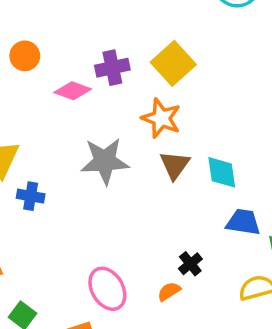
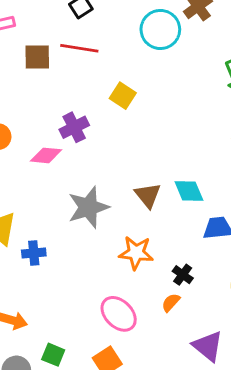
yellow square: (173, 63) -> (123, 96), moved, size x0.7
orange star: (161, 118) -> (136, 253), moved

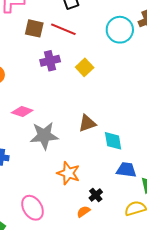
purple cross: (74, 127) -> (50, 61), moved
pink diamond: (46, 155) -> (22, 112), moved
brown triangle: (148, 195) -> (87, 123), moved, turned 36
pink ellipse: (119, 314) -> (33, 208), moved

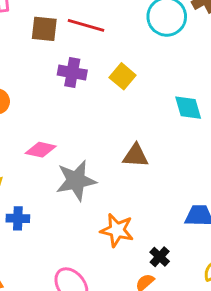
purple cross: (50, 61) -> (72, 73), turned 30
brown triangle: (87, 123) -> (136, 156), turned 30
cyan diamond: (113, 141) -> (188, 108), moved

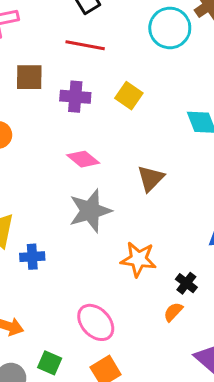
brown square: (44, 29) -> (29, 77), moved
pink diamond: (41, 150) -> (83, 159), moved, turned 32
brown triangle: (136, 156) -> (151, 178), turned -44

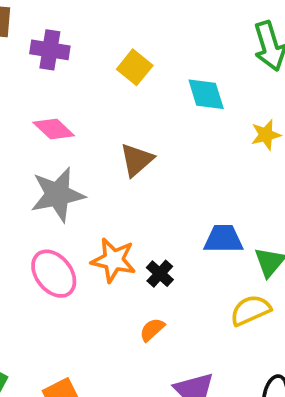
yellow square: (129, 96) -> (135, 67), moved
black cross: (186, 283) -> (160, 274), moved
pink ellipse: (96, 322) -> (54, 274), moved

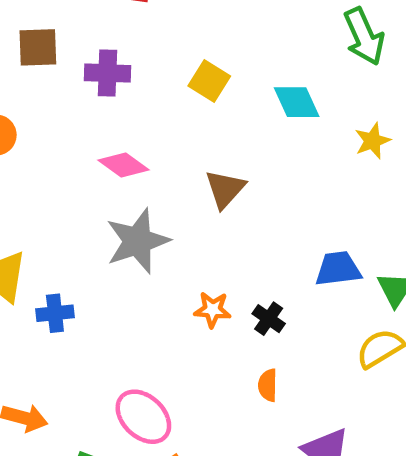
orange star: (114, 260) -> (213, 310), size x0.7
pink ellipse: (54, 274) -> (143, 417), moved
orange semicircle: (152, 330) -> (268, 385), turned -40

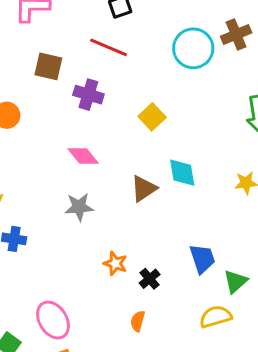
cyan diamond: (297, 102) -> (182, 173), moved
gray star: (138, 241) -> (79, 207), size x0.7
blue trapezoid: (338, 269) -> (202, 259), turned 64

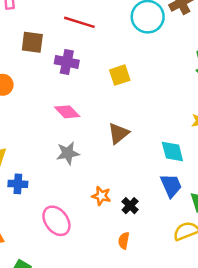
yellow square: (152, 117) -> (120, 75), turned 30
cyan diamond: (182, 173) -> (172, 151), moved
pink ellipse: (53, 320) -> (56, 221), moved

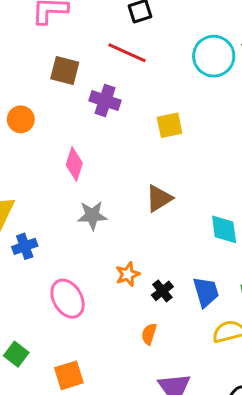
pink diamond: (67, 112) -> (74, 164), moved, turned 55
blue cross: (18, 184) -> (25, 246), turned -30
blue trapezoid: (171, 185) -> (206, 292), moved
orange star: (101, 196) -> (128, 274), turned 30

